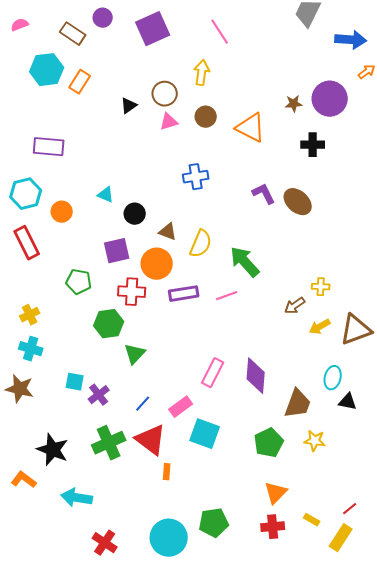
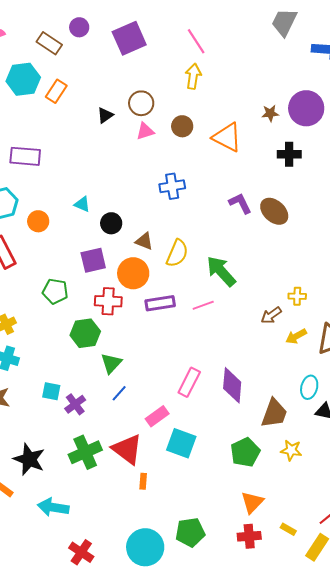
yellow arrow: (202, 73) -> (193, 76), moved
blue line: (143, 404) -> (119, 393), moved

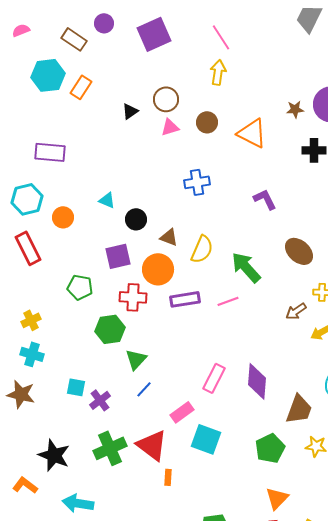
brown ellipse: (274, 211) -> (299, 251), moved

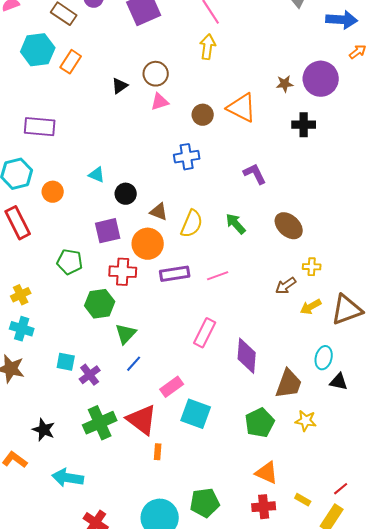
brown circle: (207, 122) -> (203, 115), moved
green arrow: (246, 267) -> (236, 224), moved, size x0.7
pink rectangle: (214, 378) -> (205, 333), moved
black star: (54, 455) -> (44, 430), size x0.7
orange triangle: (277, 498) -> (267, 473), turned -50

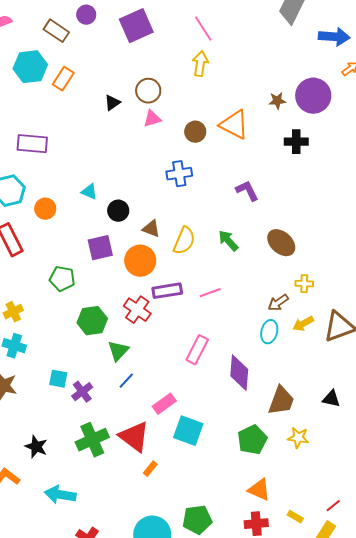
red cross: (123, 272) -> (137, 310), moved, turned 32
cyan ellipse: (324, 358) -> (269, 332), moved
orange rectangle: (158, 452) -> (150, 469), turned 35

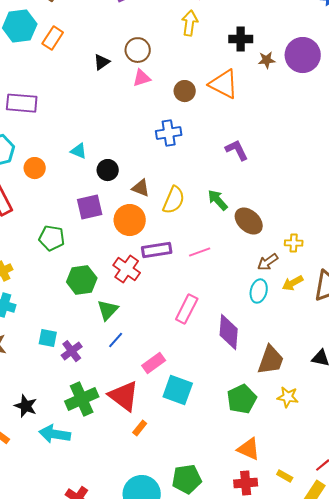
black cross: (296, 142) -> (241, 39), moved
brown ellipse: (281, 243) -> (249, 221), moved
cyan arrow: (60, 495) -> (55, 434), moved

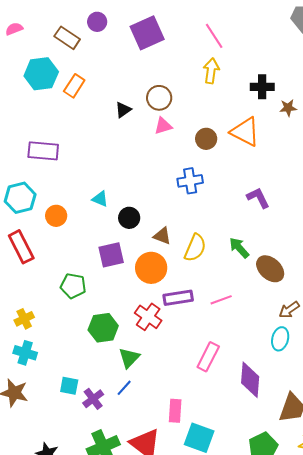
blue line: (116, 340) -> (124, 388), moved
pink rectangle: (154, 363) -> (175, 411), turned -50

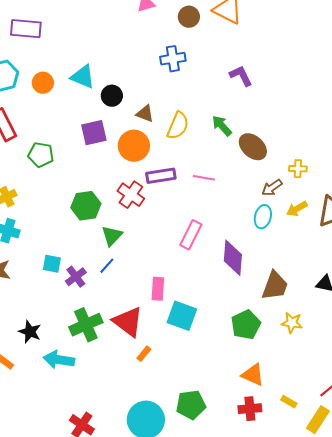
cyan triangle: (100, 199) -> (83, 77), size x1.5
orange circle: (56, 216) -> (43, 83), moved
green pentagon: (73, 286) -> (41, 155), moved
pink line: (221, 300) -> (204, 178), turned 30

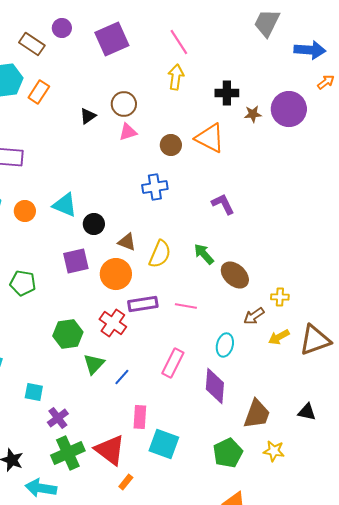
cyan ellipse: (263, 217) -> (225, 345), moved
blue line: (107, 266) -> (122, 377), moved
purple cross: (76, 277) -> (58, 418), moved

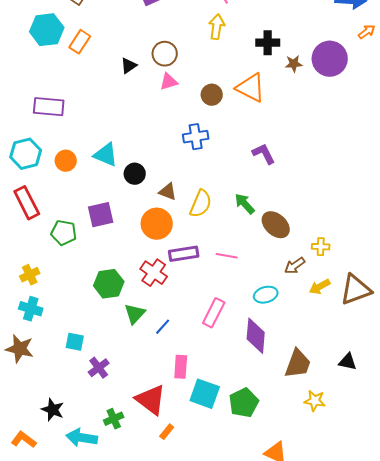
purple square: (76, 261) -> (101, 215), moved
cyan ellipse: (225, 345) -> (266, 295), turned 60
green cross: (68, 453) -> (114, 419), moved, size x0.6
green pentagon: (228, 453) -> (244, 403), moved

